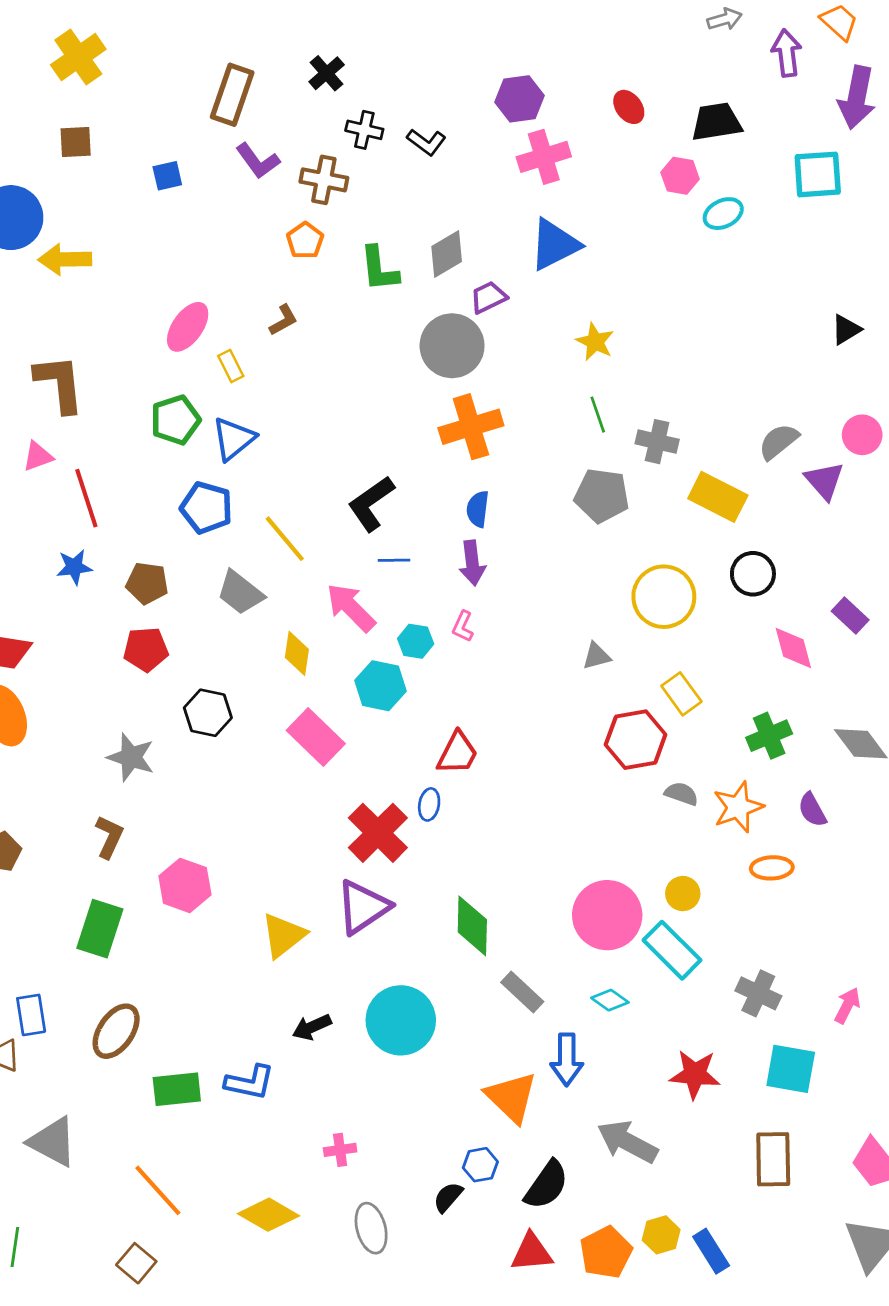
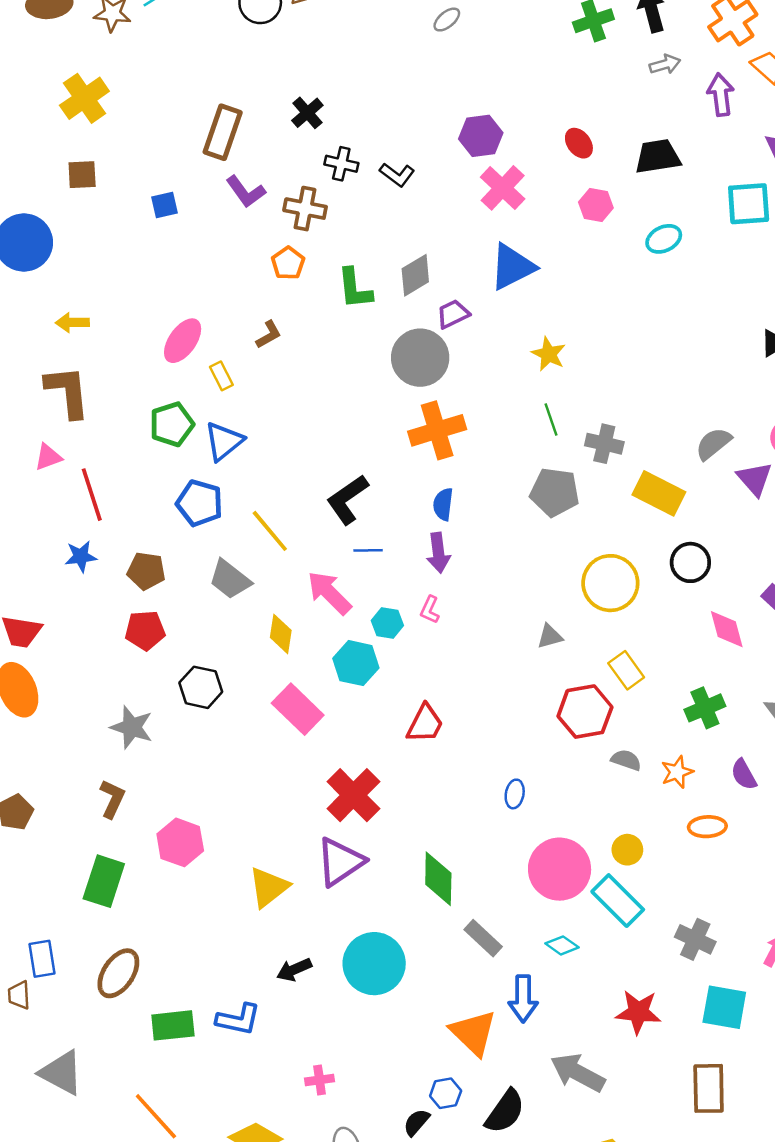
pink cross: (544, 157) -> (503, 188), turned -30
pink hexagon: (680, 176) -> (596, 205), moved
yellow arrow: (65, 259) -> (72, 322), moved, size x0.7
blue ellipse: (429, 804) -> (515, 794), moved
orange star: (738, 807) -> (677, 772), size x0.7

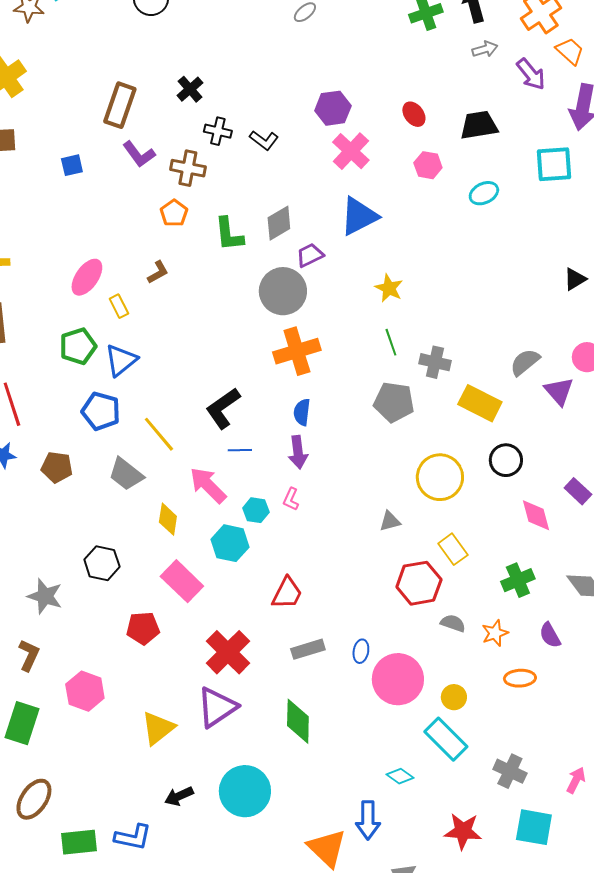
purple arrow: (721, 95) -> (531, 74), turned 148
red pentagon: (145, 630) -> (143, 628), moved
pink circle: (560, 869) -> (398, 679), moved
gray rectangle: (483, 938) -> (308, 649), moved, turned -60

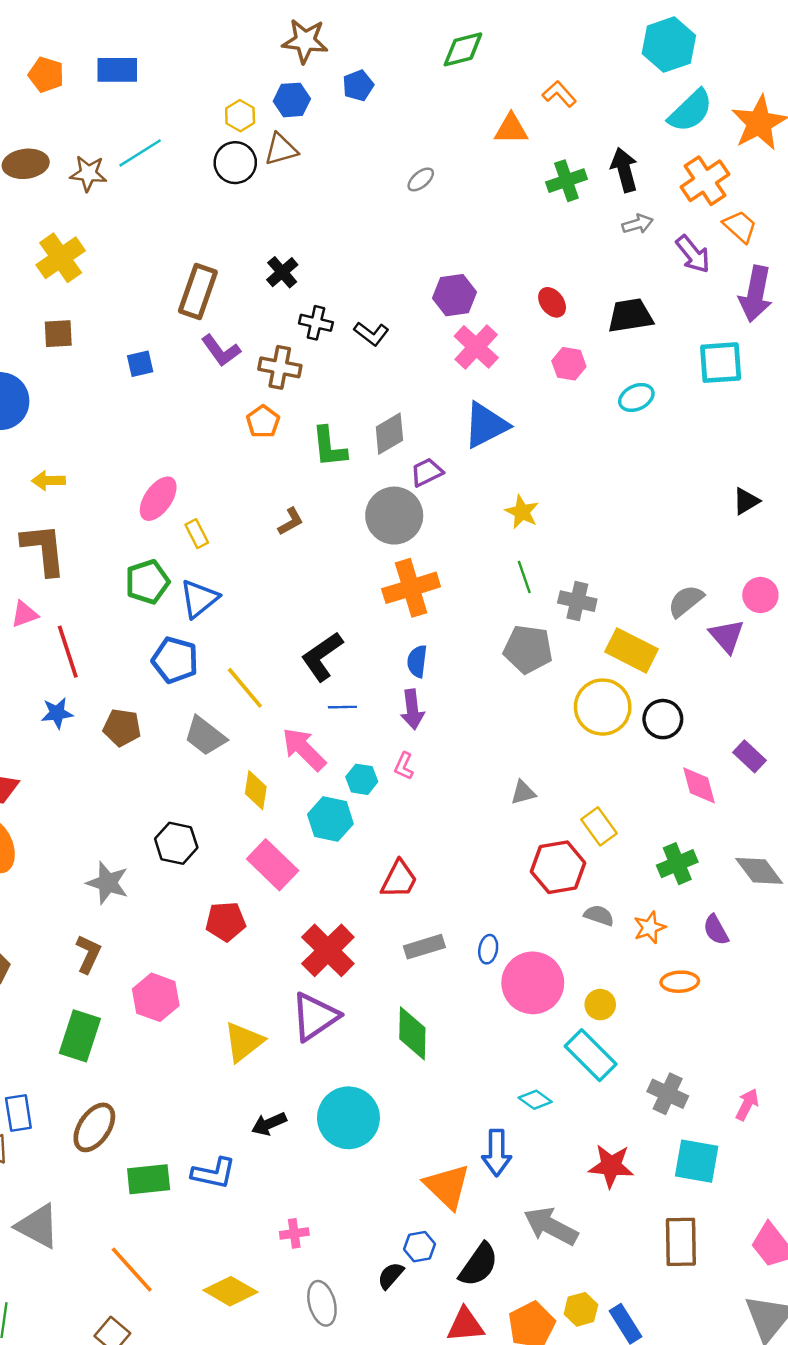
brown L-shape: (158, 272) -> (291, 522), moved
yellow circle: (440, 477) -> (603, 707), moved

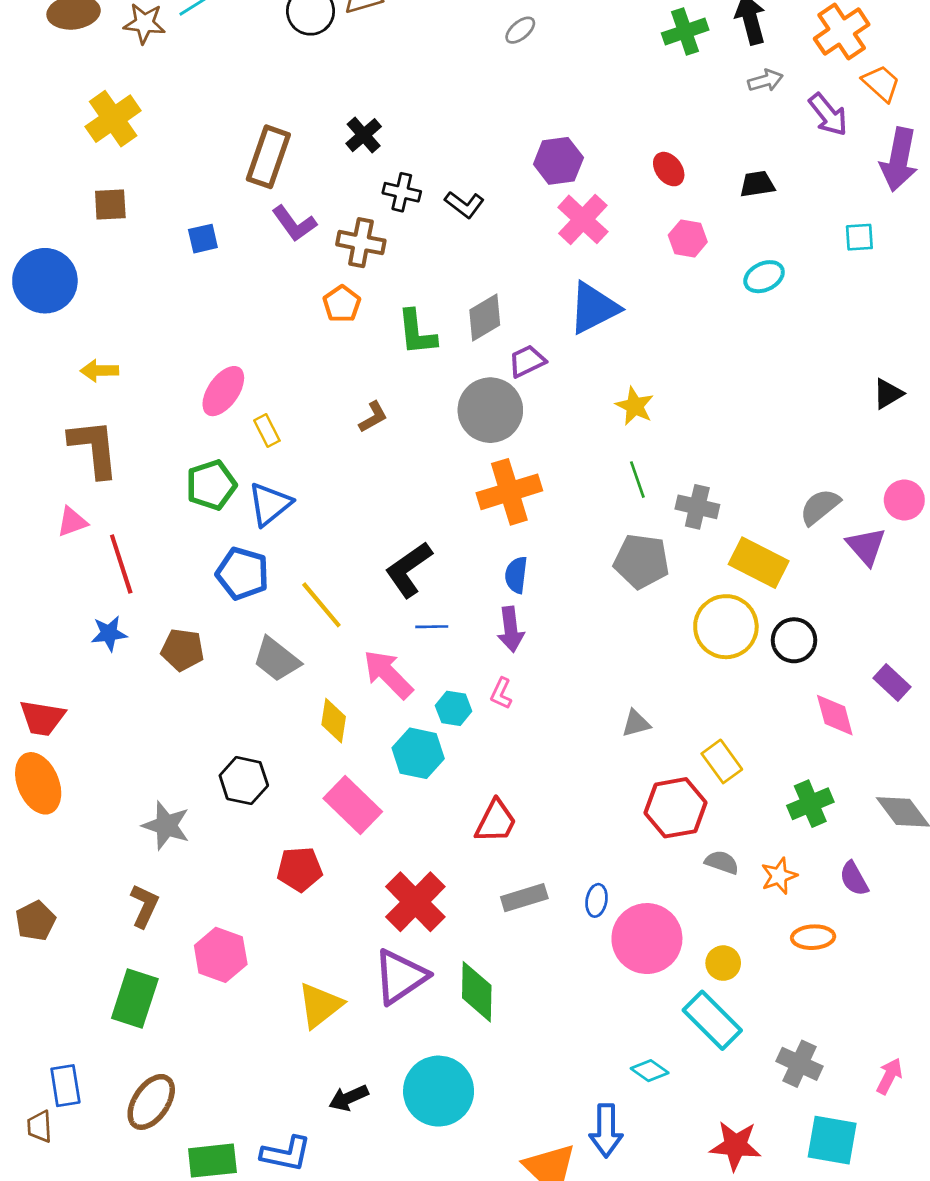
black trapezoid: (630, 316) -> (757, 184), size x0.7
cyan square: (721, 363) -> (859, 237), size x0.6
green diamond: (412, 1033) -> (477, 992), moved

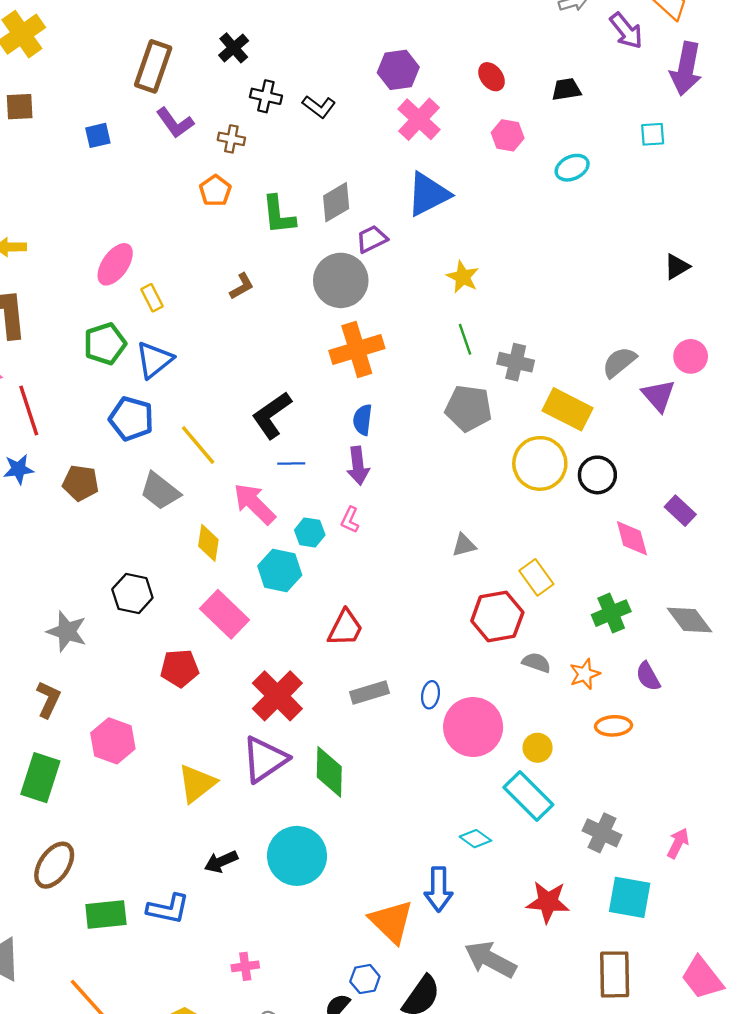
brown cross: (361, 243) -> (231, 139), size x0.7

